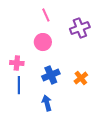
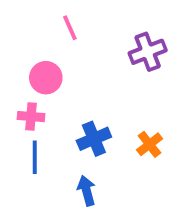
pink line: (46, 15) -> (70, 28), moved
pink circle: (43, 42) -> (46, 78), moved

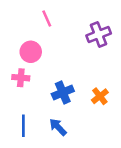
blue line: (35, 157) -> (23, 126), moved
blue arrow: (87, 191) -> (58, 127), turned -30

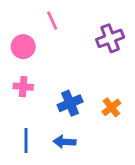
pink circle: (31, 52) -> (23, 47), moved
blue arrow: (58, 127) -> (65, 142), turned -42

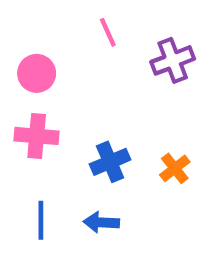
pink line: (52, 20) -> (108, 32), moved
pink cross: (23, 87) -> (37, 136), size x1.4

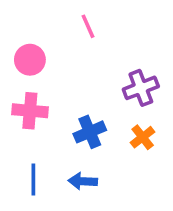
purple cross: (173, 60) -> (141, 88), moved

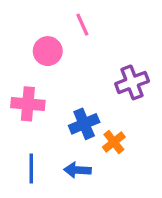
pink circle: (30, 60) -> (48, 51), moved
orange cross: (143, 137) -> (114, 142), moved

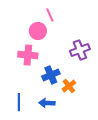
pink circle: (48, 51) -> (38, 31), moved
pink cross: (28, 104) -> (28, 55), moved

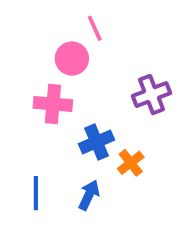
blue arrow: (47, 103) -> (89, 195), turned 112

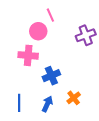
purple cross: (152, 95) -> (86, 35), moved
orange cross: (131, 163) -> (74, 98), moved

